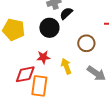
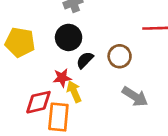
black semicircle: (66, 13) -> (85, 60), moved
yellow arrow: (66, 66) -> (74, 92), moved

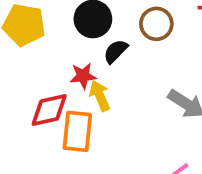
brown circle: (120, 56) -> (156, 24), moved

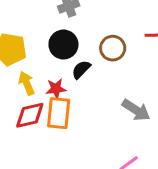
yellow arrow: (100, 96) -> (27, 83), moved
orange rectangle: (77, 131) -> (59, 113), moved

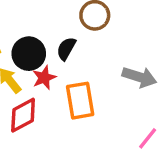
black circle: (63, 44) -> (29, 54), moved
orange rectangle: (59, 113) -> (80, 101), moved

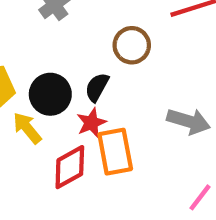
red star: (44, 78) -> (91, 123), moved
red diamond: (23, 115) -> (70, 167), moved

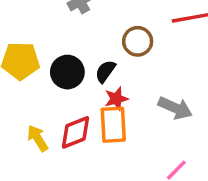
red star: (91, 123) -> (116, 99), moved
yellow arrow: (27, 128) -> (38, 138), moved

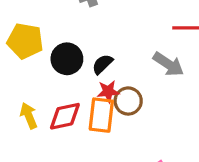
brown circle: (138, 41) -> (128, 101), moved
gray arrow: (175, 108) -> (168, 64), moved

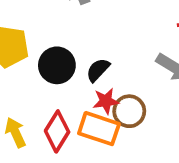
orange rectangle: (101, 115) -> (99, 129), turned -76
red diamond: (65, 116) -> (57, 131), turned -44

